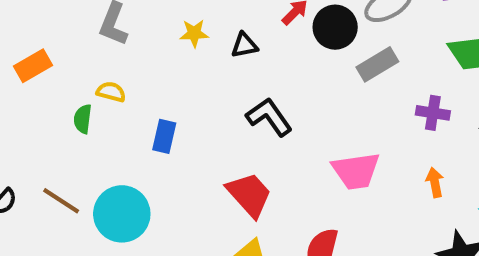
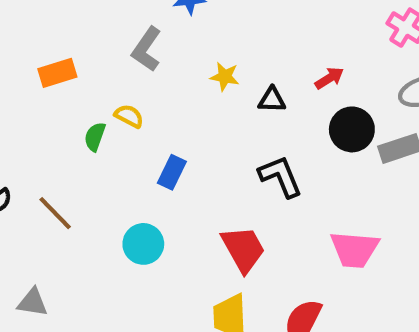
black circle: (335, 27) -> (352, 129), moved
cyan circle: (122, 214) -> (143, 244), moved, size x0.7

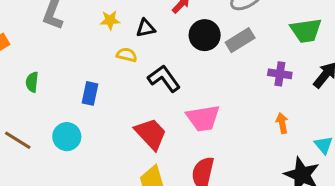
yellow semicircle: (129, 116) -> (127, 55), moved
cyan circle: (143, 244) -> (67, 137), moved
pink trapezoid: (355, 249) -> (203, 118), moved

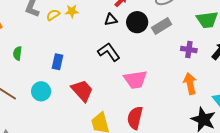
black triangle: (146, 28) -> (111, 20), moved
yellow semicircle: (127, 55) -> (53, 15), moved, turned -48
orange arrow: (282, 123) -> (190, 84), size x1.5
red trapezoid: (151, 134) -> (82, 91), moved

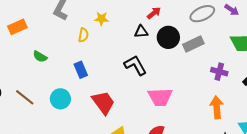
yellow semicircle: (53, 15) -> (83, 35), moved, turned 128
green semicircle: (17, 53) -> (40, 57), turned -72
blue rectangle: (57, 62) -> (81, 70), turned -42

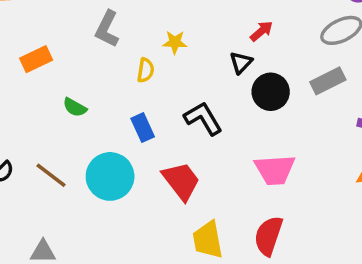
black triangle: (141, 32) -> (241, 63), turned -40
black circle: (168, 37) -> (271, 92), moved
black L-shape: (135, 65) -> (203, 118), moved
cyan circle: (60, 99) -> (110, 176), size x1.4

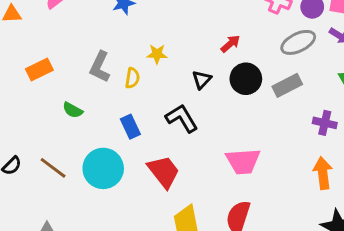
gray L-shape: (107, 29) -> (100, 67), moved
black triangle: (241, 63) -> (202, 80), moved
black circle: (271, 92) -> (246, 79), moved

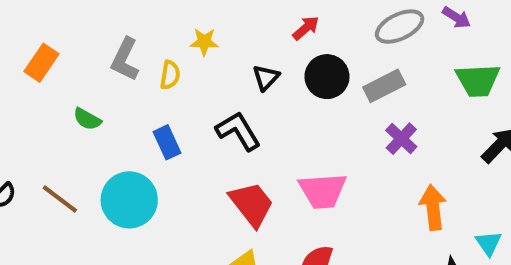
orange rectangle: (39, 69) -> (42, 63), turned -30
purple cross: (325, 123) -> (401, 139), moved, turned 30
red trapezoid: (164, 172) -> (252, 204), moved

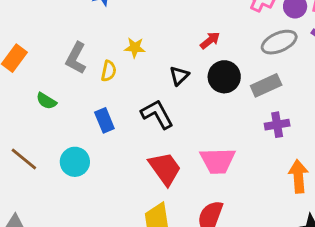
purple cross: (401, 139) -> (277, 125), turned 35
cyan circle: (129, 200) -> (75, 162), size x0.7

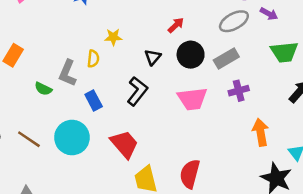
gray L-shape: (76, 58) -> (68, 73), moved
black L-shape: (157, 114) -> (137, 91), turned 72
pink trapezoid: (218, 161) -> (192, 99), moved
cyan circle: (75, 162) -> (72, 138), size x1.4
red trapezoid: (165, 168) -> (124, 144), moved

